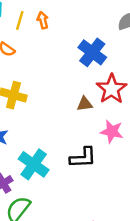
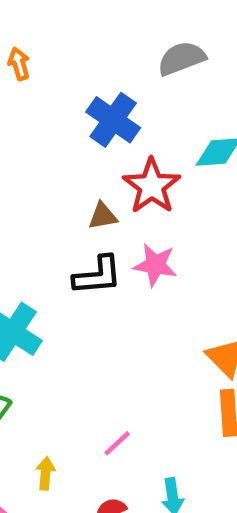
black L-shape: (83, 158) -> (98, 275), moved

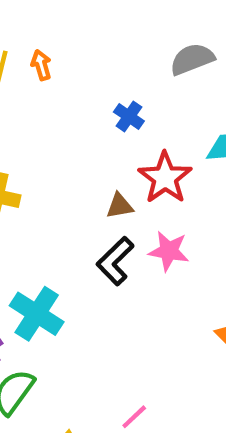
blue cross: (113, 120) -> (129, 116), size x0.6
black L-shape: (98, 275) -> (115, 261), turned 141

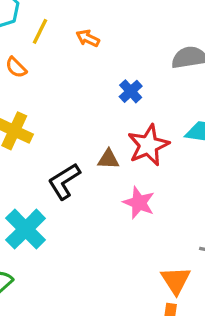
orange arrow: (41, 65) -> (88, 38), moved, turned -60
black L-shape: (115, 261) -> (64, 181), moved

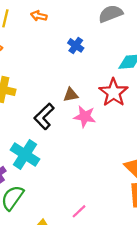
red star: (148, 145) -> (113, 92), moved
pink star: (139, 203) -> (85, 117), moved

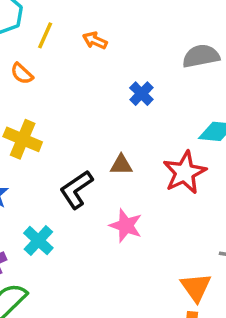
pink star: (85, 117) -> (126, 226), moved
cyan cross: (25, 155) -> (38, 241), size x0.7

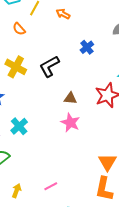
brown triangle: (121, 165) -> (70, 98), moved
black L-shape: (76, 189) -> (49, 66), moved

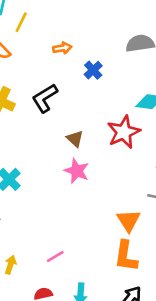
orange arrow: (63, 14) -> (62, 48), moved, turned 144
brown triangle: (70, 98) -> (75, 139), turned 40

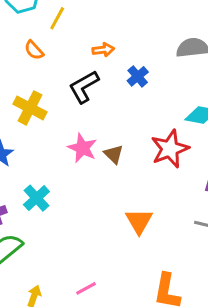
black L-shape: (45, 98) -> (84, 87), moved
pink star: (77, 171) -> (82, 148), moved
orange triangle: (128, 221) -> (139, 221), moved

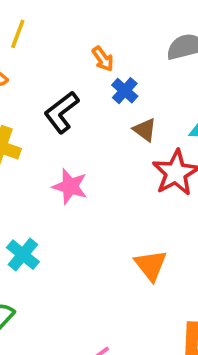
orange arrow: (103, 50) -> (103, 59), moved, turned 70
brown triangle: (114, 154) -> (145, 130), moved

